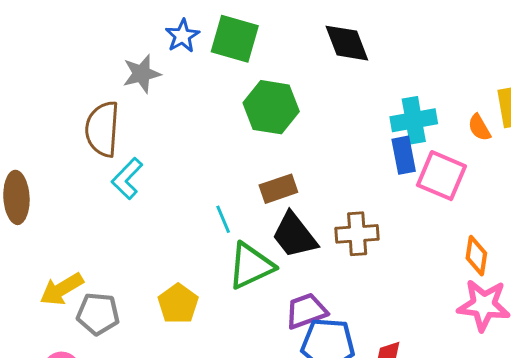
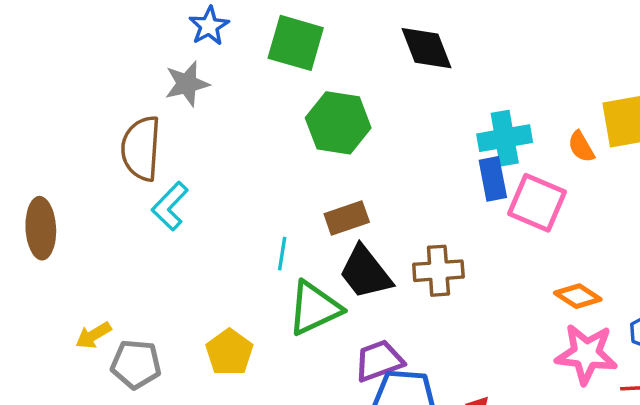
blue star: (182, 36) -> (209, 26), moved
cyan line: (223, 219) -> (282, 254), turned 32
orange diamond: (476, 256) -> (578, 296), turned -66
yellow arrow: (62, 289) -> (93, 335), size x0.7

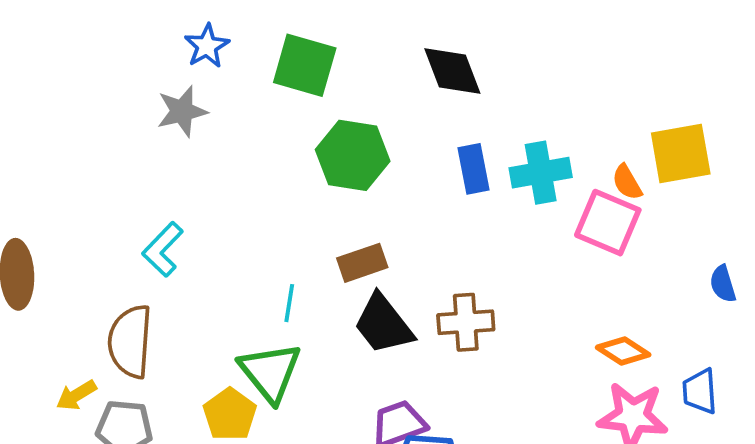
brown semicircle: (141, 148) -> (130, 341), moved
blue rectangle: (493, 179) -> (473, 169), moved
pink square: (537, 203) -> (608, 223), moved
green triangle: (314, 308) -> (270, 372), moved, turned -44

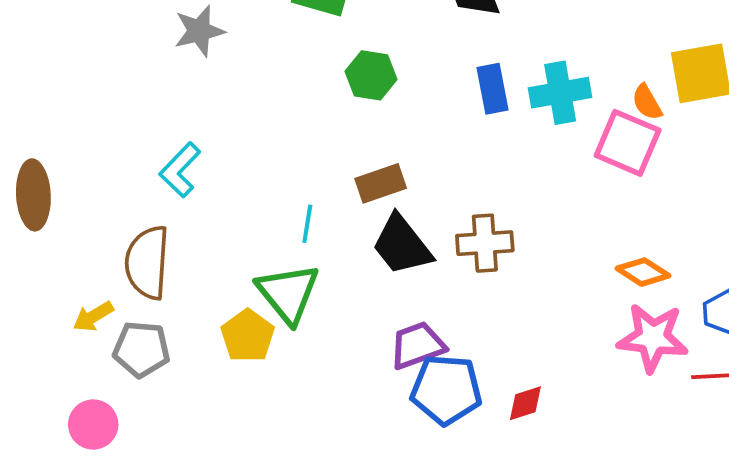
green hexagon: (353, 155) -> (371, 75), size x0.7

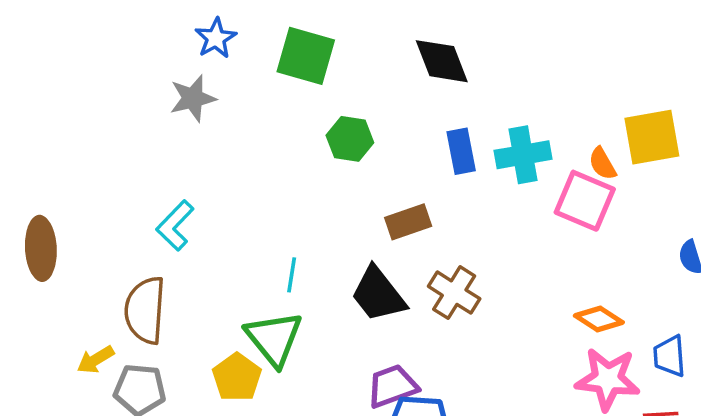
brown rectangle: (381, 183) -> (408, 222), moved
brown cross: (485, 243) -> (454, 293), turned 36

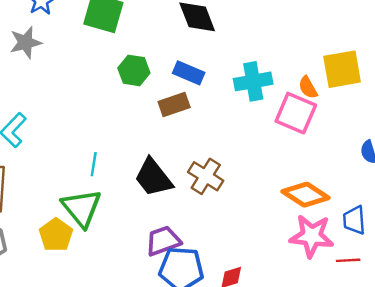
blue rectangle: (461, 151) -> (189, 73), moved, turned -56
brown rectangle: (408, 222) -> (174, 105), moved
orange diamond: (599, 319) -> (306, 195), size x1.4

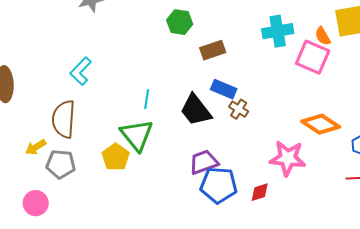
blue rectangle: (189, 73) -> (224, 89), moved
brown cross: (206, 176) -> (239, 109), size x0.7
pink star: (312, 236) -> (288, 158), moved

